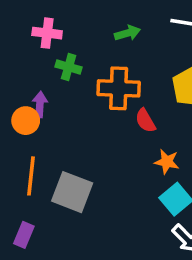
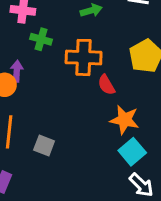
orange star: (167, 162) -> (125, 120), size x1.4
gray square: (72, 192) -> (44, 146), size x0.6

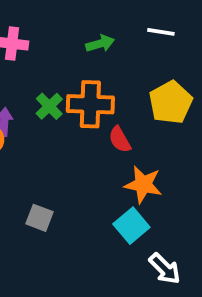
green cross: (41, 39) -> (49, 106), moved, turned 30
cyan square: (132, 152) -> (131, 226), moved

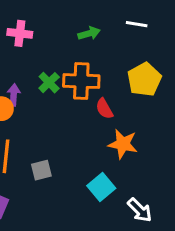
gray square: (39, 218) -> (41, 170), turned -35
cyan square: (131, 226) -> (101, 187), moved

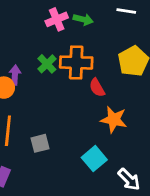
pink cross: (20, 33) -> (57, 19), moved, turned -30
green arrow: (89, 33) -> (83, 19), turned 30

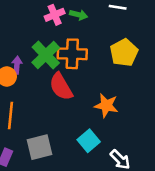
green cross: (47, 64) -> (46, 55), size x1.6
red semicircle: (97, 88) -> (61, 87), moved, size x1.6
gray square: (40, 143) -> (40, 147), moved, size x1.5

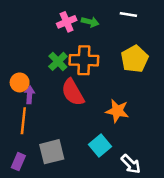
green cross: (46, 55) -> (58, 61), size x0.7
purple arrow: (17, 65) -> (29, 95), moved

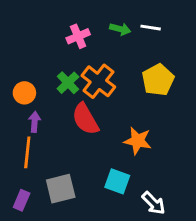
green arrow: (90, 22) -> (120, 29), moved
orange cross: (84, 60) -> (98, 81), turned 36
orange circle: (20, 82) -> (24, 93), moved
cyan square: (100, 145) -> (117, 181), turned -30

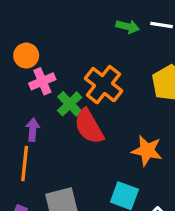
pink cross: (78, 36) -> (42, 81), moved
green cross: (68, 83) -> (70, 104), moved
orange circle: (24, 93) -> (26, 56), moved

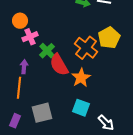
orange cross: (103, 85) -> (86, 48), moved
orange star: (147, 151) -> (81, 78), moved, turned 30

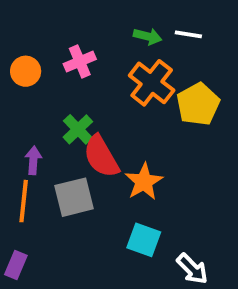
pink cross: (30, 37) -> (80, 62), moved
orange cross: (86, 48) -> (152, 83), moved
gray square: (42, 113) -> (74, 197), moved

